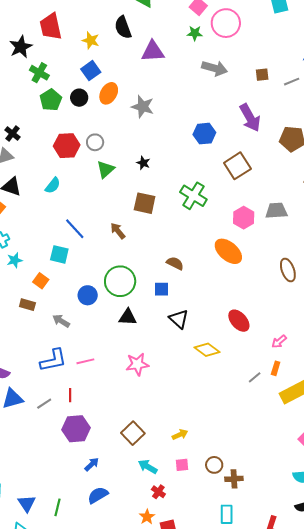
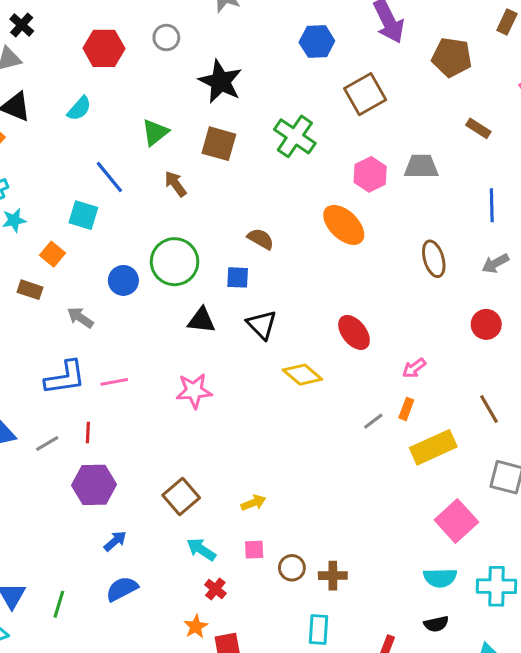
gray circle: (95, 142) -> (166, 38), moved
black star: (143, 163) -> (220, 82), size x2.0
green triangle: (106, 169) -> (155, 132), moved
black triangle: (128, 317) -> (202, 320), moved
brown circle: (214, 465) -> (292, 568), moved

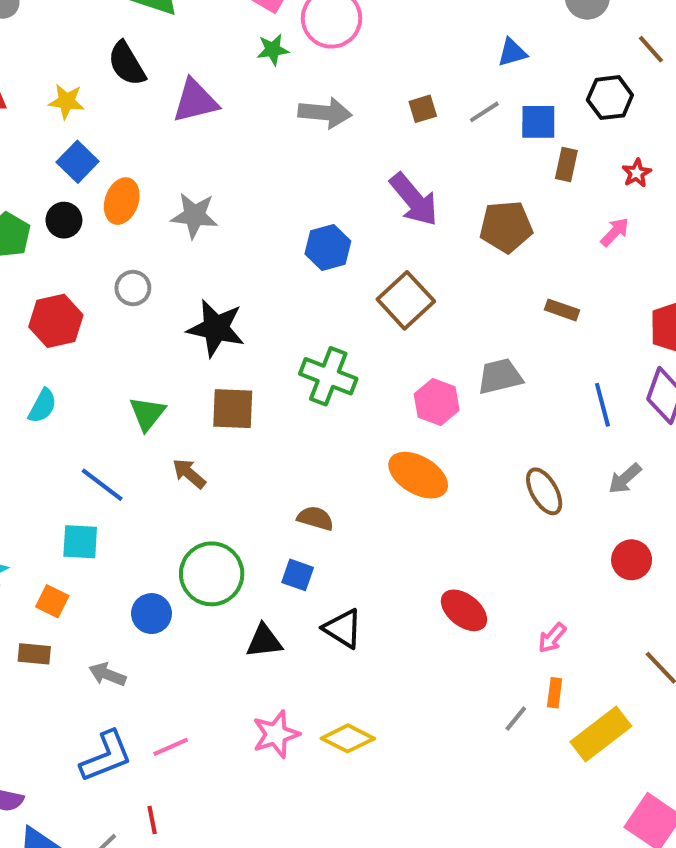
blue square: (238, 277) -> (298, 575), turned 30
yellow diamond: (302, 375) -> (348, 738), moved

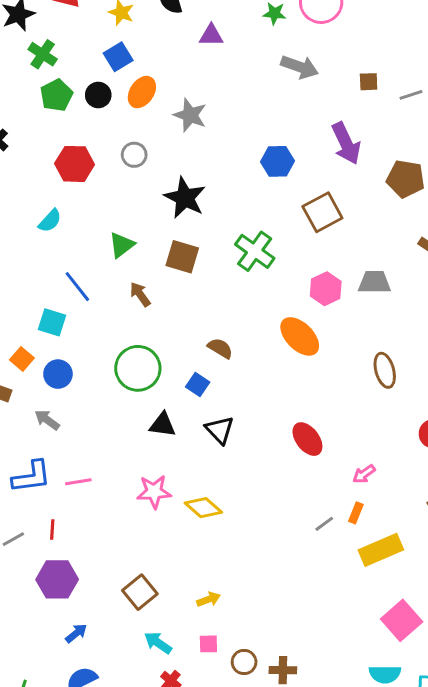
purple triangle: (195, 101) -> (211, 35), size x0.7
blue circle: (151, 614) -> (58, 374), moved

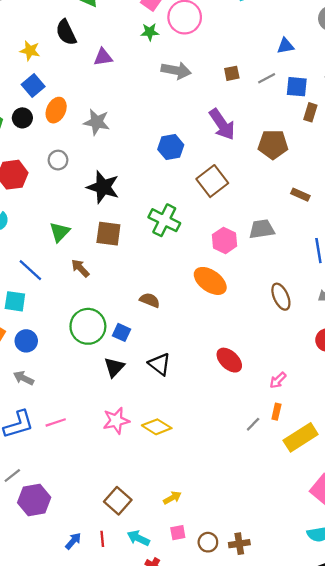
blue square: (198, 385) -> (122, 332), moved
black triangle: (162, 425) -> (114, 367), turned -45
red line: (52, 529) -> (102, 539), moved
purple hexagon: (57, 579) -> (34, 500), moved

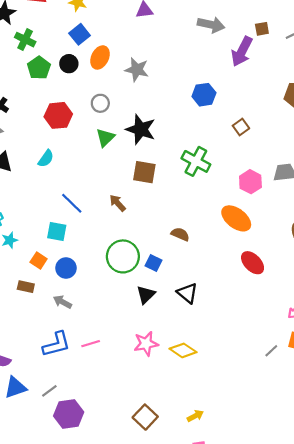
purple arrow: (222, 124) -> (242, 51), moved, turned 60
brown square: (212, 181) -> (241, 127), size x0.6
green triangle: (60, 232) -> (105, 138), moved
red ellipse: (229, 360) -> (253, 263), moved

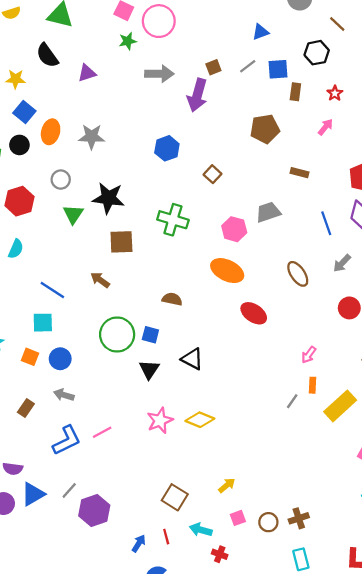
brown rectangle: (26, 287) -> (26, 408), moved, turned -56

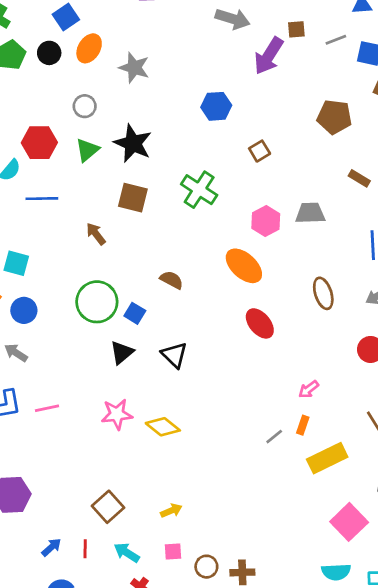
red hexagon: (19, 201) -> (39, 143), moved
blue line: (52, 290) -> (42, 199), moved, turned -50

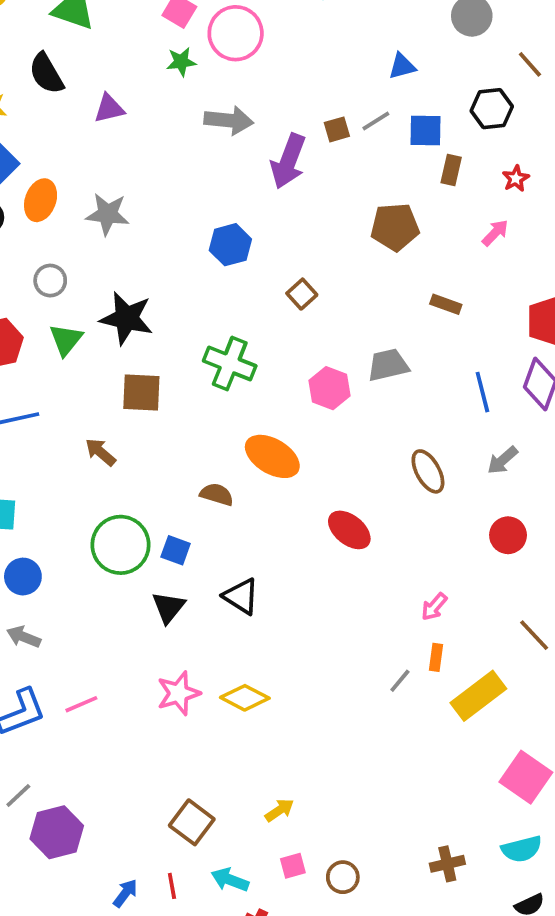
brown square: (296, 29) -> (337, 129), moved
orange ellipse: (244, 266) -> (272, 456), moved
brown cross: (242, 572) -> (447, 864), moved

